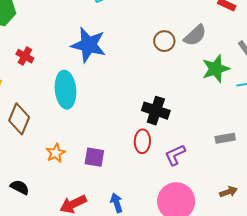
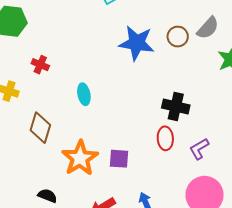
blue star: (88, 45) -> (137, 43), moved
cyan ellipse: (66, 90) -> (84, 94), size x0.6
orange star: (56, 153) -> (80, 158), size x1.8

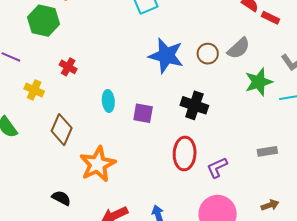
black cross: (176, 106) -> (194, 105), moved
red ellipse: (165, 138) -> (185, 154), size x1.4
purple square: (119, 159) -> (143, 113), moved

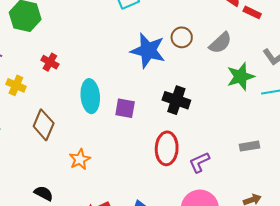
brown circle: (208, 54) -> (182, 37), moved
cyan ellipse: (108, 101) -> (90, 96), size x1.5
orange star: (98, 164) -> (80, 159), size x0.6

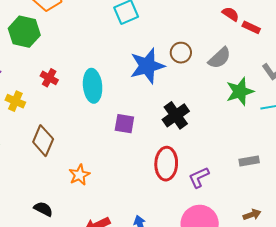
blue star: (148, 51) -> (147, 66), turned -30
cyan ellipse: (90, 96) -> (93, 86), moved
black cross: (176, 100) -> (176, 115), turned 36

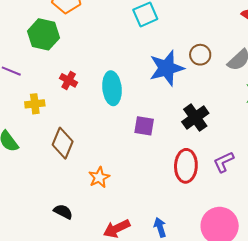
yellow cross: (15, 101) -> (35, 104), turned -30
purple L-shape: (199, 177) -> (224, 162), moved

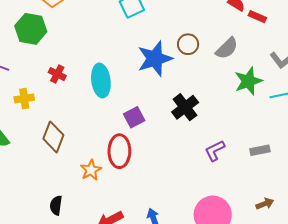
purple square: (144, 126) -> (134, 117), turned -35
red ellipse: (186, 166) -> (119, 151), moved
black semicircle: (63, 212) -> (56, 205), turned -108

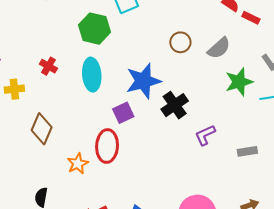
green hexagon: (31, 29) -> (94, 29), moved
blue star: (155, 59) -> (143, 81), moved
purple L-shape: (215, 151) -> (205, 135), moved

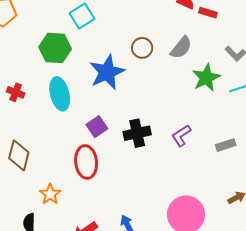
blue star: (143, 81) -> (107, 72), moved
black cross: (175, 105) -> (137, 133), moved, turned 32
orange star: (78, 164) -> (50, 194), moved

